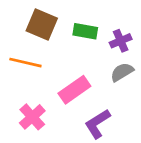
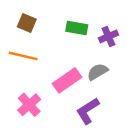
brown square: (42, 24) -> (27, 23), moved, size x0.7
gray semicircle: (122, 72) -> (97, 72), moved

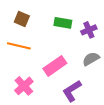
gray semicircle: (97, 72) -> (91, 59), moved

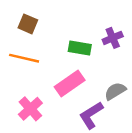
green rectangle: (63, 23) -> (80, 48), moved
gray semicircle: (91, 59) -> (115, 91), moved

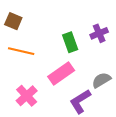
brown square: (28, 24) -> (13, 21), moved
green rectangle: (80, 48) -> (70, 42), turned 60

